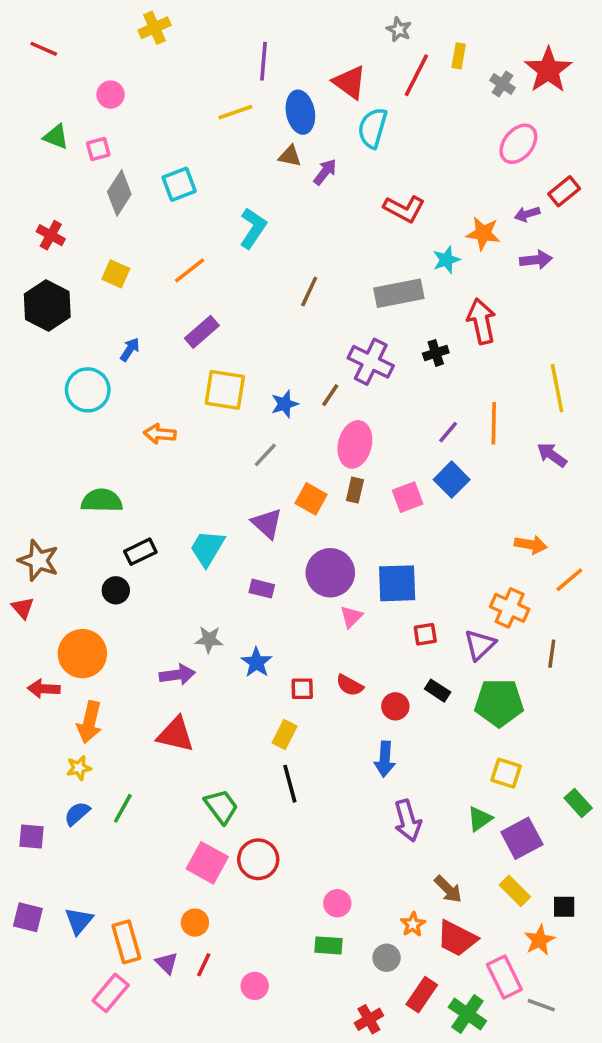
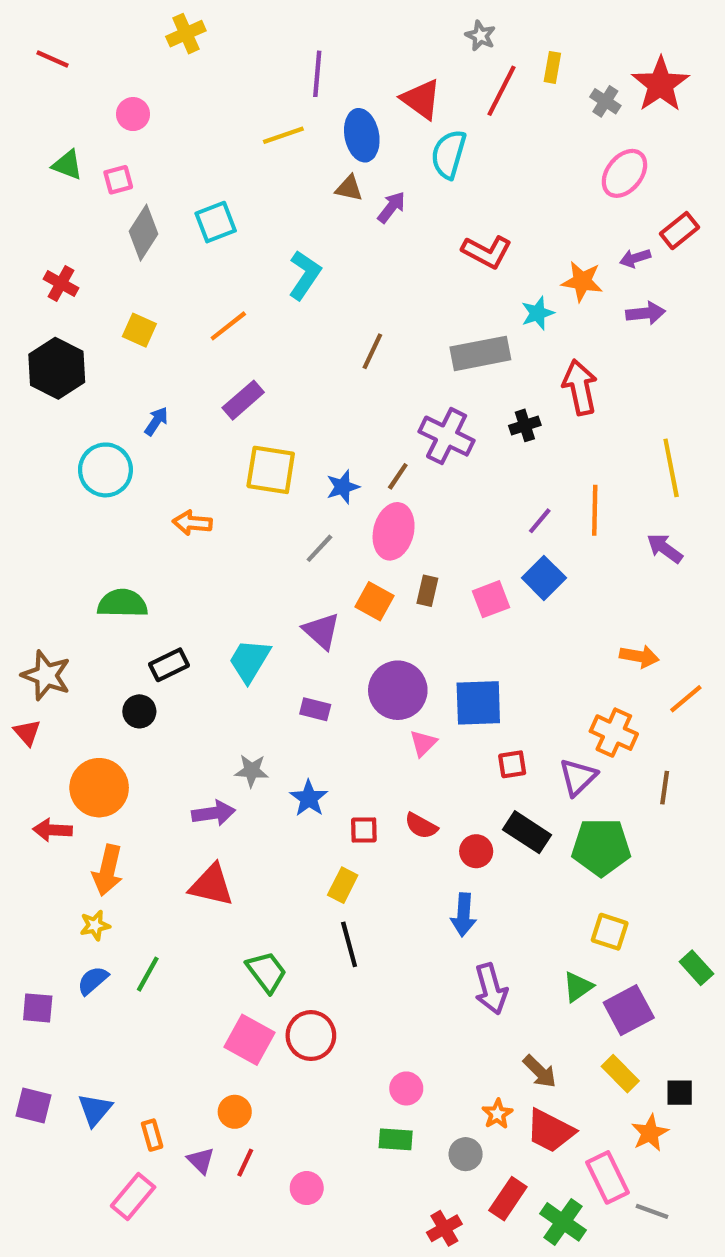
pink ellipse: (355, 444) -> (394, 531), moved
black rectangle: (438, 691) -> (527, 832), size x1.5
orange rectangle: (126, 942) -> (152, 1135), size x0.6

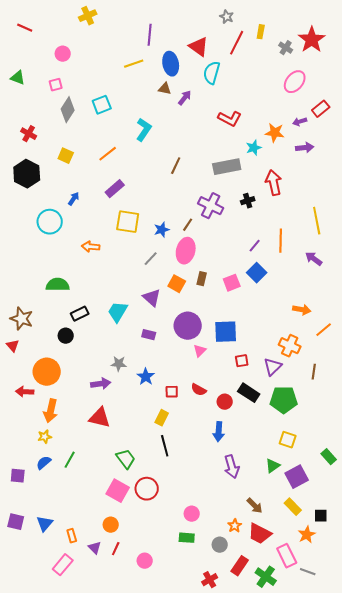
green triangle: (67, 165) -> (18, 78), moved

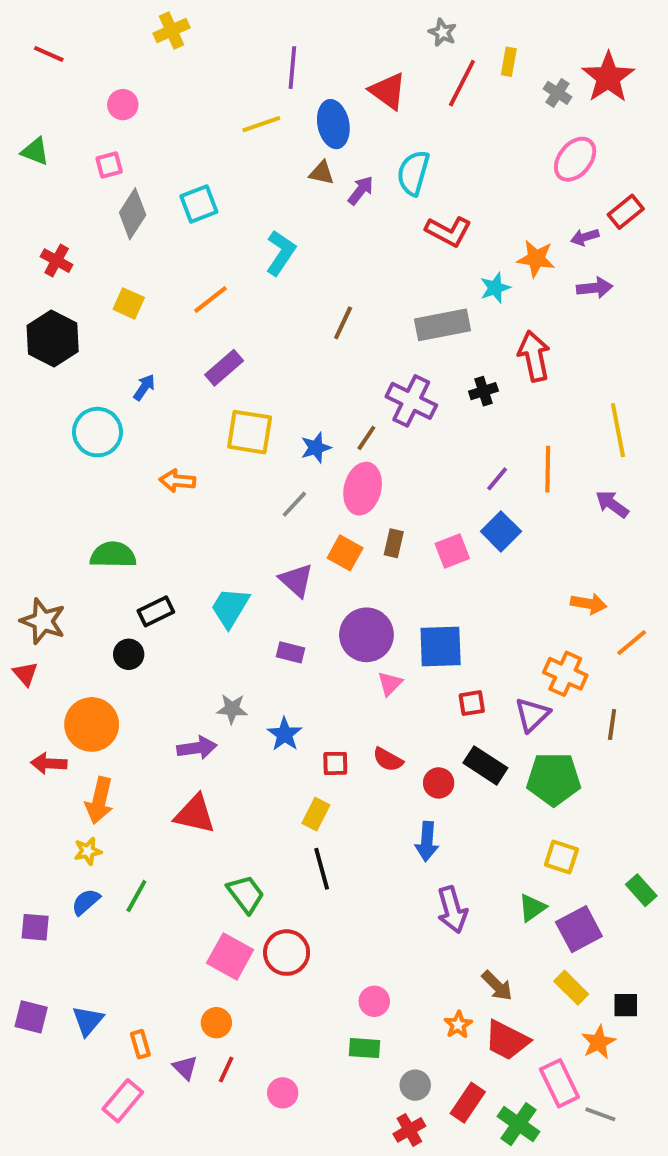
cyan semicircle: (212, 73) -> (413, 173), moved
gray circle: (220, 545) -> (415, 1085), moved

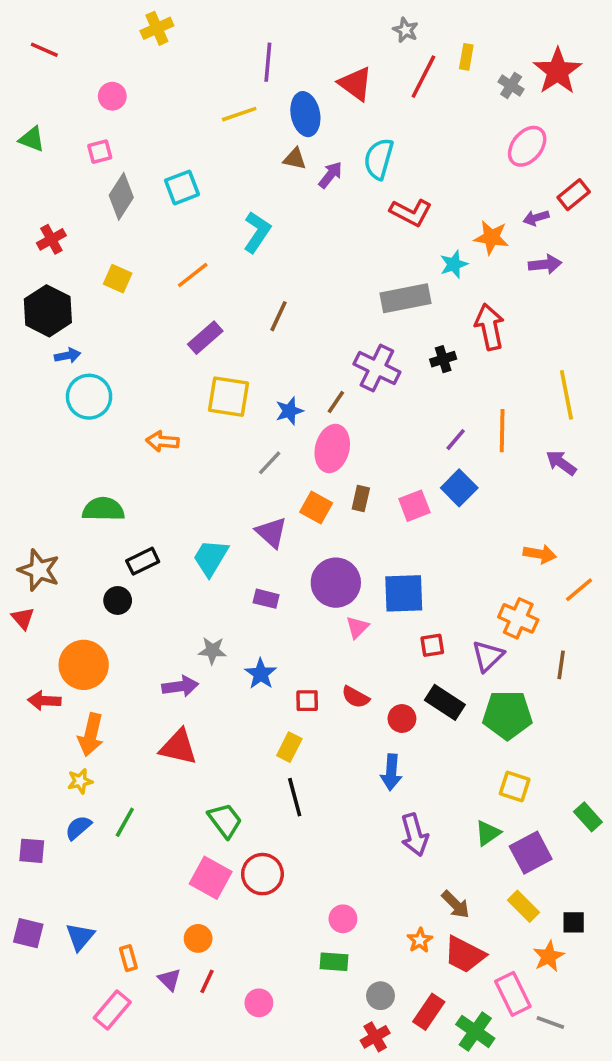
red cross: (57, 261) -> (51, 239), turned 32
brown line: (343, 323) -> (279, 316), moved
blue arrow: (144, 387) -> (68, 356), moved, turned 45

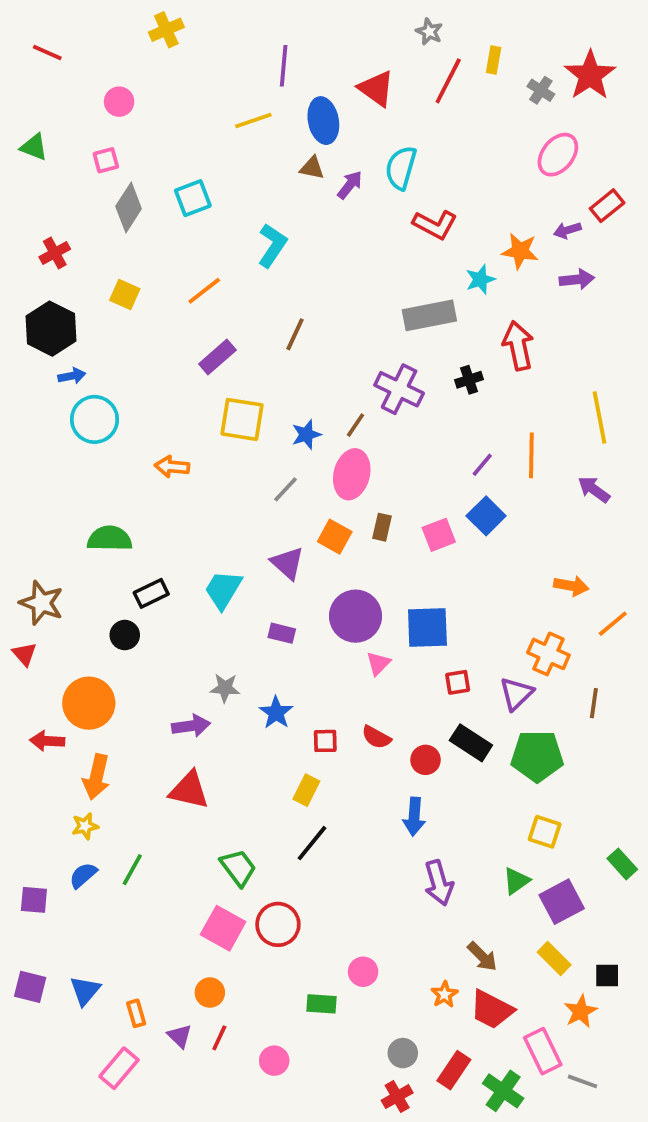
black line: (295, 797) -> (312, 843), turned 54
green rectangle: (334, 962) -> (321, 1004), moved

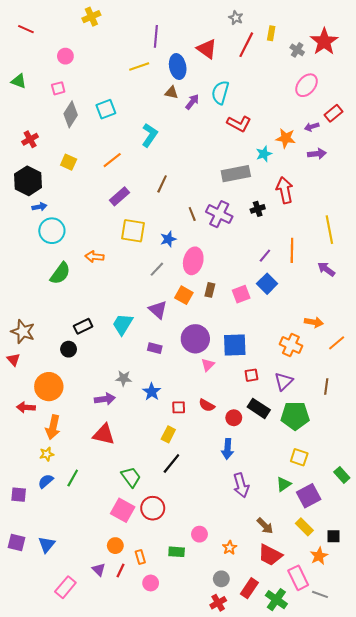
brown line: (356, 425) -> (192, 214), moved, turned -56
green semicircle: (110, 539) -> (60, 273), moved, turned 125
orange cross: (548, 654) -> (291, 345), moved
orange star: (444, 994) -> (230, 548), moved
orange rectangle: (136, 1013) -> (140, 557), moved

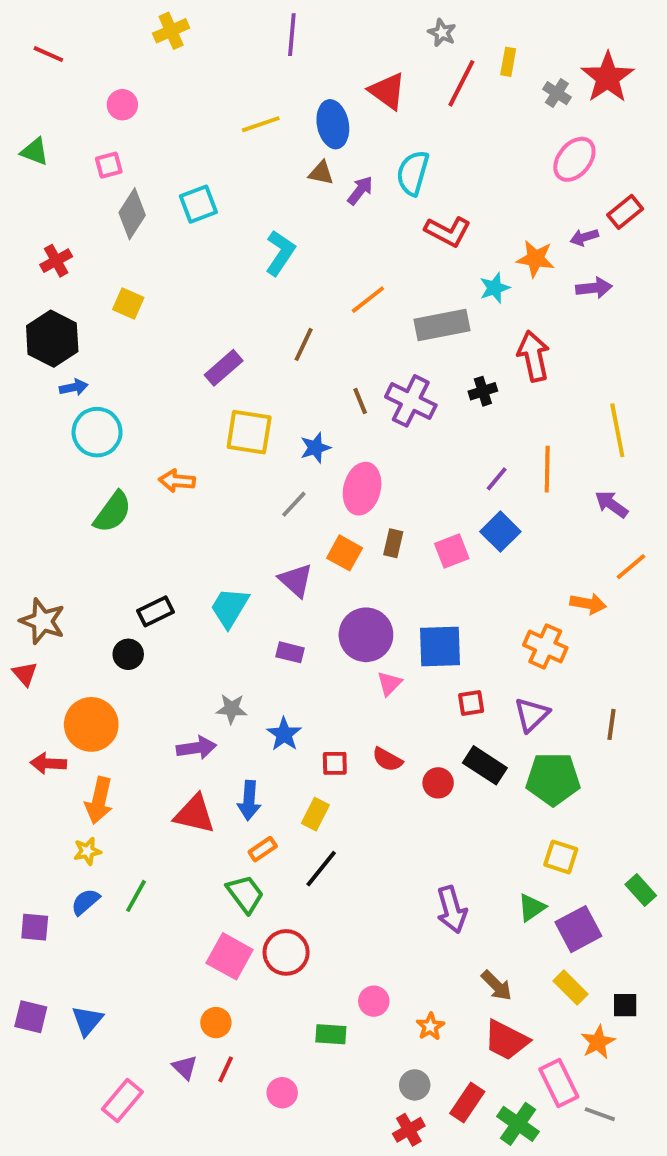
purple line: (156, 36) -> (292, 35), moved
orange line: (112, 160) -> (368, 300), moved
orange line: (337, 343) -> (631, 567), moved
blue arrow: (228, 449) -> (249, 800), moved
orange rectangle: (140, 557) -> (263, 849), moved, turned 72

